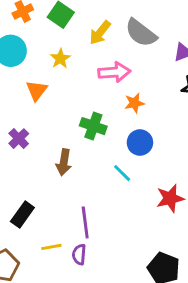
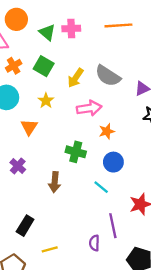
purple line: (85, 222) -> (113, 226), moved
purple semicircle: (79, 254) -> (94, 243), moved

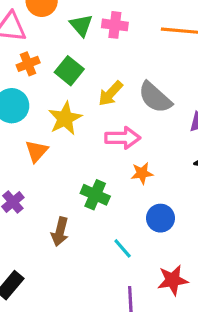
yellow star: (46, 101) -> (65, 118), size x1.5
blue circle: (113, 162) -> (160, 218), moved

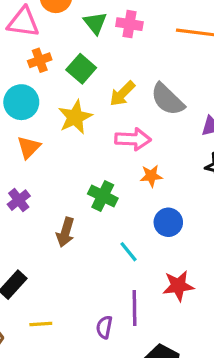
orange triangle: (36, 151) -> (29, 147), moved

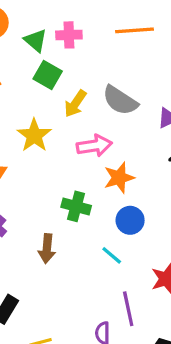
green square: (81, 69) -> (48, 75), moved
orange star: (151, 176) -> (119, 178), size x1.4
blue circle: (168, 222) -> (130, 220), moved

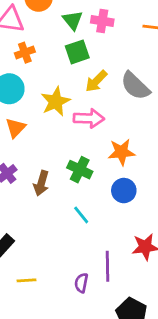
green square: (48, 75) -> (77, 52), turned 30
pink arrow: (94, 146) -> (89, 118), moved
brown arrow: (47, 249) -> (41, 183), moved
cyan line: (112, 255) -> (81, 215), moved

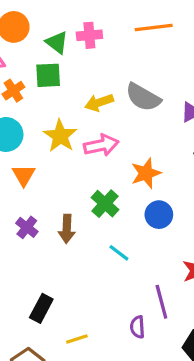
green square: (77, 52) -> (48, 75), moved, turned 30
yellow arrow: (96, 81) -> (99, 103), turned 40
green cross: (80, 170) -> (105, 204), turned 30

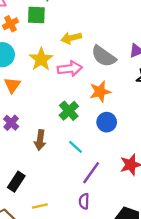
gray semicircle: (143, 97) -> (104, 56), moved
brown arrow: (67, 229) -> (40, 140), moved
purple line: (161, 302) -> (91, 173), moved, turned 45

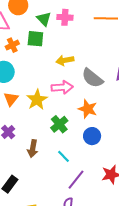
yellow star: (41, 59) -> (37, 100), moved
orange star: (100, 92) -> (88, 109), turned 30

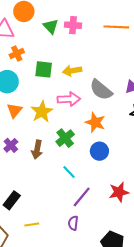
green square: (35, 39) -> (44, 69), moved
brown arrow: (33, 149) -> (37, 150), moved

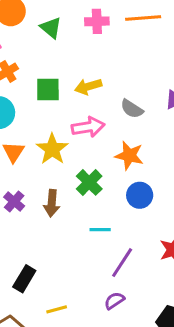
pink cross: (73, 25) -> (97, 21), moved
gray semicircle: (101, 90) -> (132, 109), size x0.7
cyan line: (69, 172) -> (100, 230), turned -40
purple semicircle: (73, 223) -> (114, 301), turned 56

